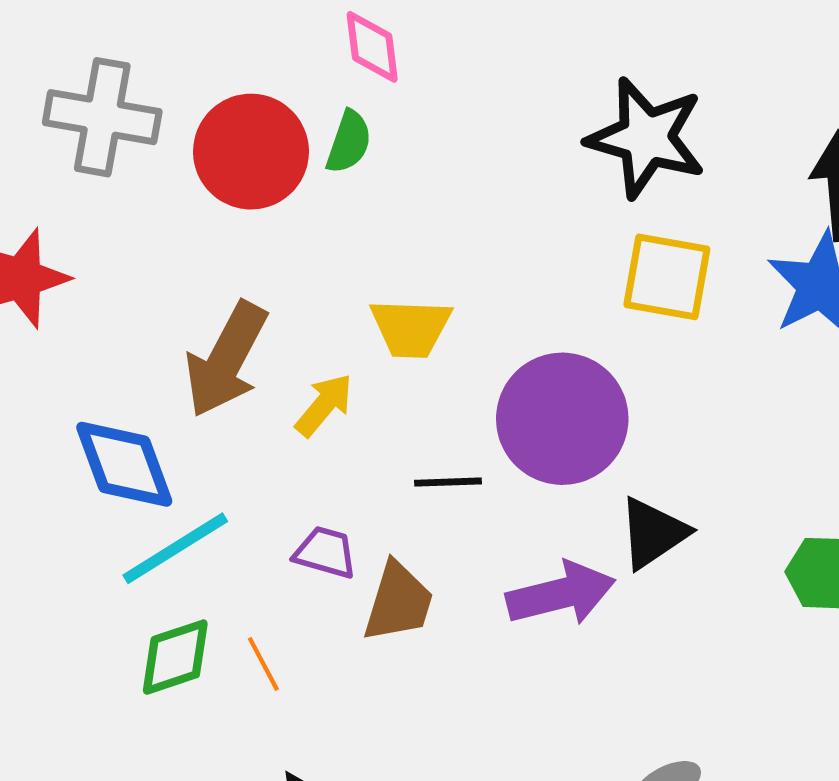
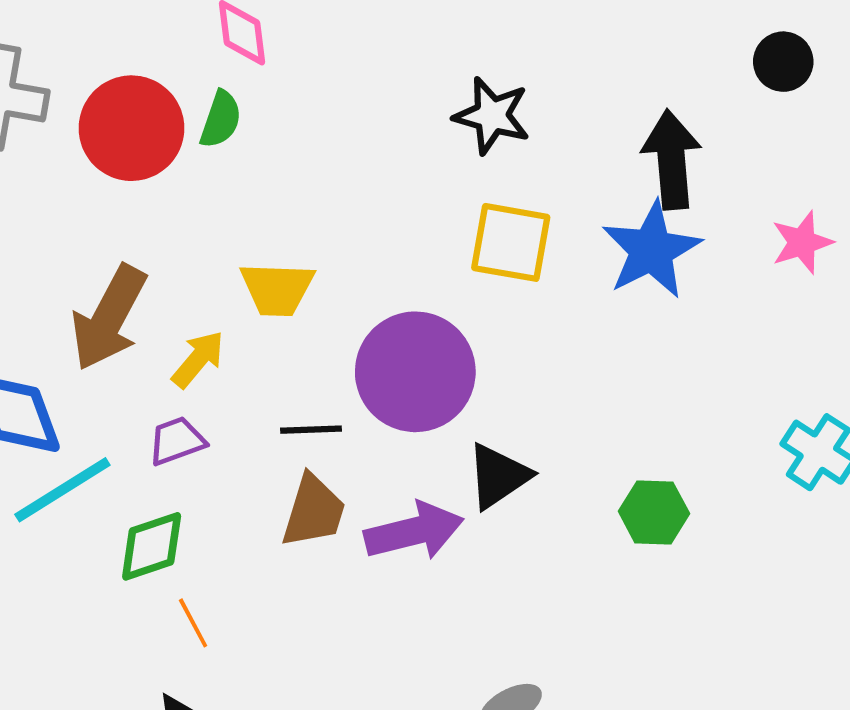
black star: (646, 138) -> (492, 116), size x0.7
purple trapezoid: (325, 552) -> (177, 441), moved, turned -36
brown trapezoid: (398, 602) -> (314, 511), moved
green diamond: (175, 657) -> (152, 546), moved
orange line: (263, 664) -> (193, 623), moved

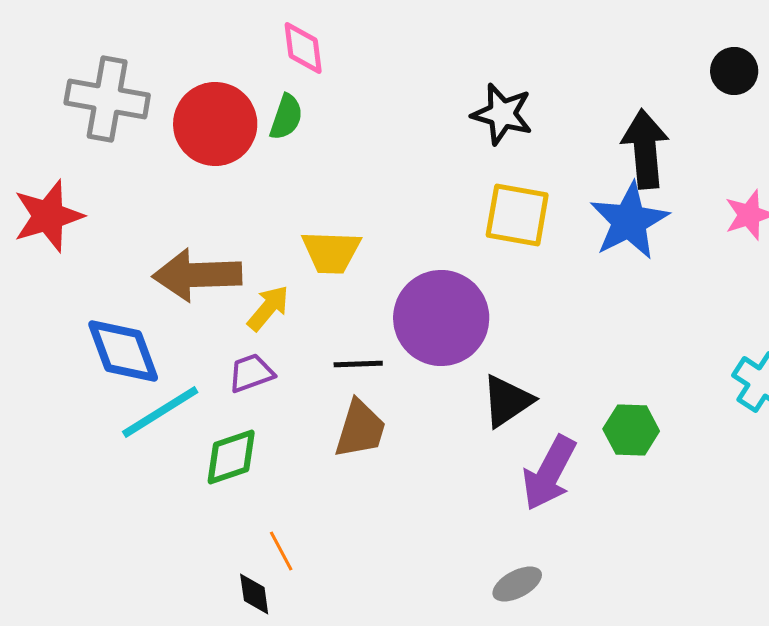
brown arrow: (109, 318) -> (197, 275), turned 60
purple arrow: (414, 531) -> (549, 473), moved, turned 132
orange line: (193, 623) -> (281, 551), moved

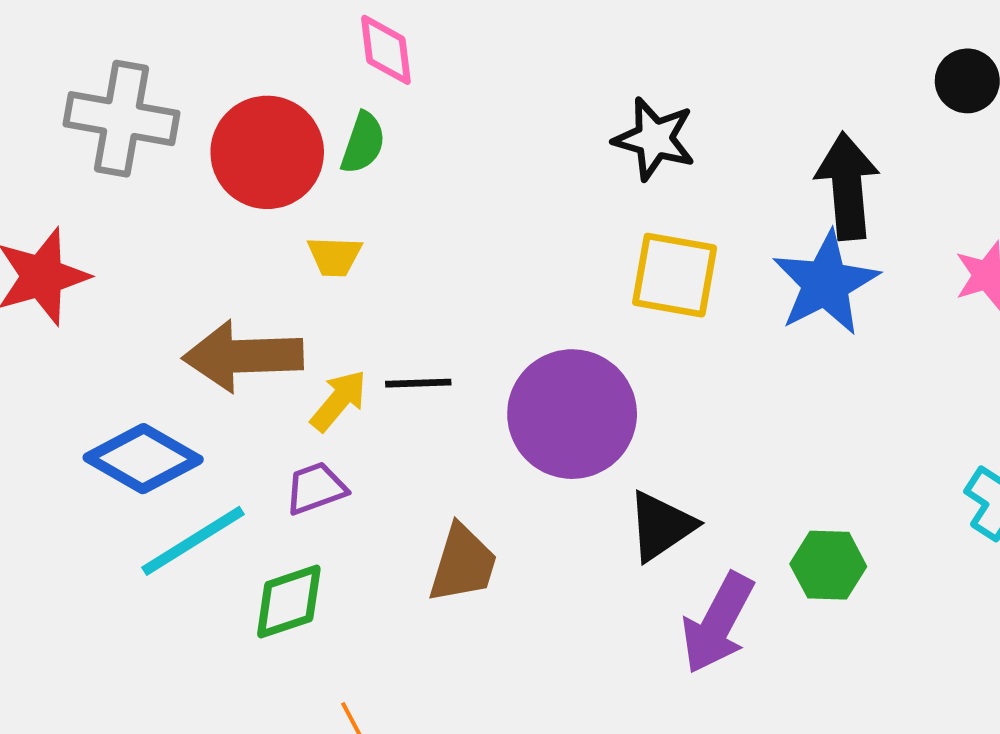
yellow trapezoid: (331, 252) -> (335, 256), moved, size x0.7
blue diamond: (123, 351) -> (143, 459), turned -40
black line: (358, 364) -> (418, 383), moved

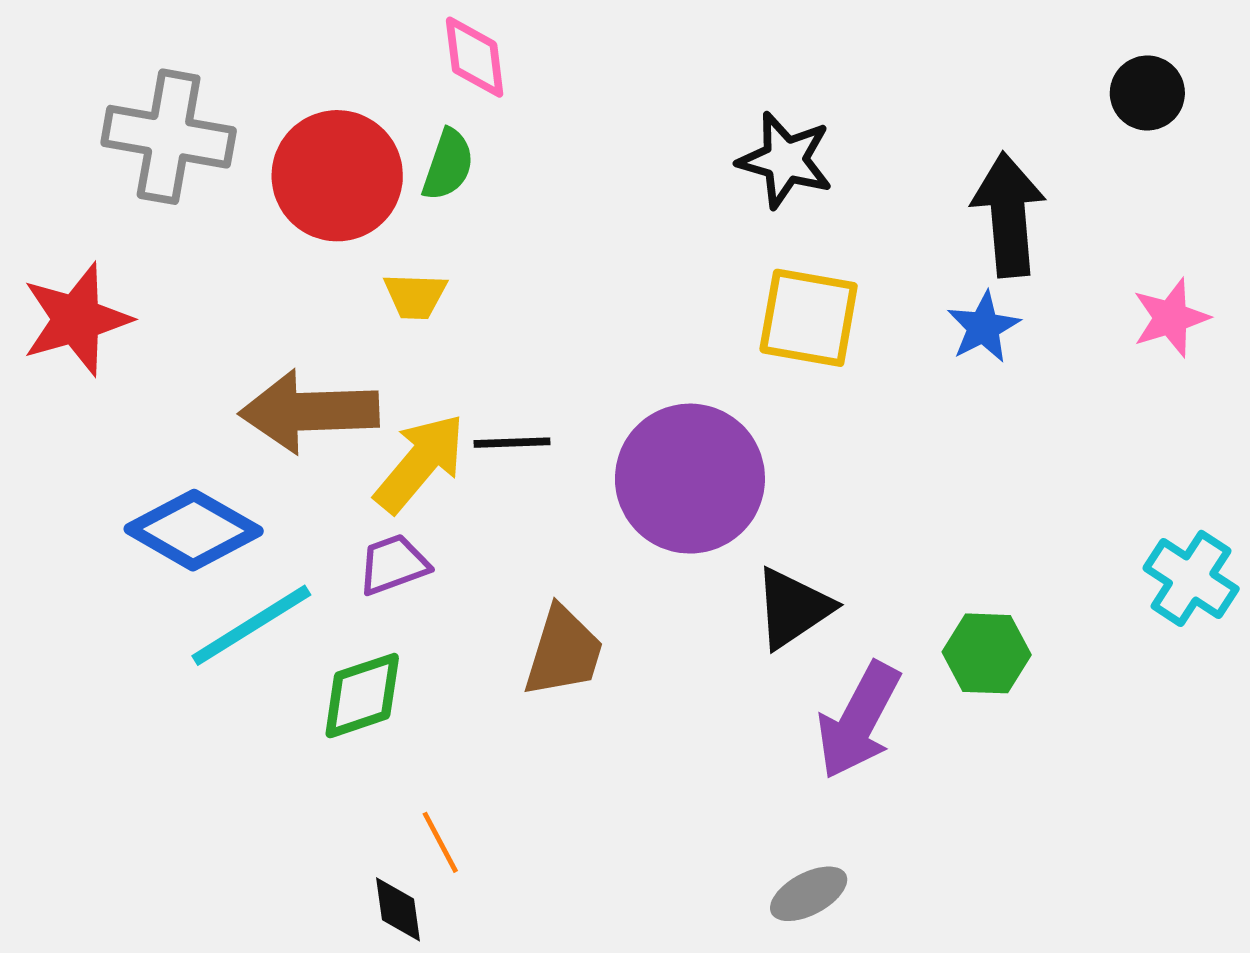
blue star: (826, 283) -> (983, 327), size x0.6
yellow arrow: (339, 401) -> (420, 463), size x1.4

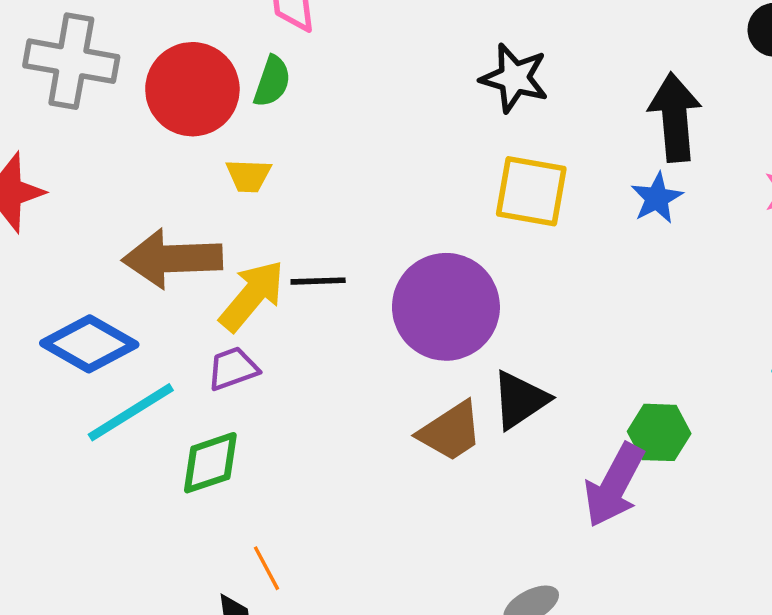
brown trapezoid: (564, 652) -> (450, 431), moved, turned 40
purple arrow: (859, 721) -> (614, 485), moved

